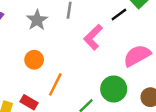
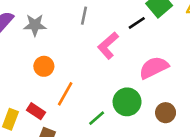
gray star: (37, 20) -> (35, 25), moved, turned 30

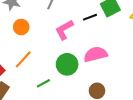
orange circle: (44, 66) -> (21, 27), moved
green circle: (127, 102) -> (67, 64), moved

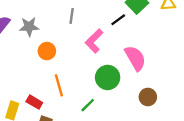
pink semicircle: (96, 54) -> (135, 58), turned 90
orange line: (23, 59) -> (59, 85), turned -42

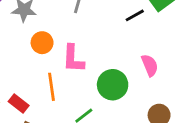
pink L-shape: (94, 41) -> (73, 59), moved, turned -50
pink semicircle: (135, 58) -> (150, 65), size x0.7

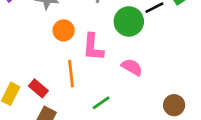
pink semicircle: (150, 65) -> (132, 67), moved, turned -40
green circle: (113, 85) -> (129, 21), moved

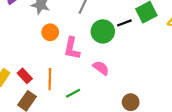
orange line: (71, 74) -> (50, 79), moved

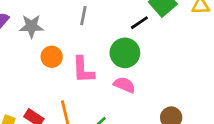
green circle: (103, 31) -> (125, 53), moved

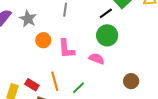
gray star: (31, 26) -> (28, 19), turned 30
green circle: (125, 53) -> (107, 35), moved

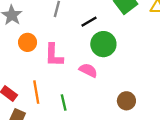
black line: (106, 13) -> (89, 22), moved
green line: (79, 88) -> (64, 103), turned -64

